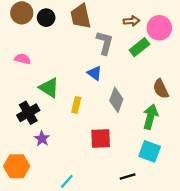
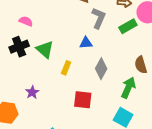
blue triangle: (94, 73) -> (86, 43), turned -48
black cross: (28, 113) -> (19, 47), moved

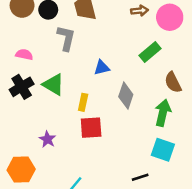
gray L-shape: (99, 18) -> (66, 38), moved
green rectangle: (128, 26) -> (150, 52), moved
red square: (83, 100) -> (91, 128), moved

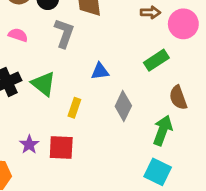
pink semicircle: (24, 55) -> (18, 35), moved
red square: (91, 128) -> (61, 148), moved

